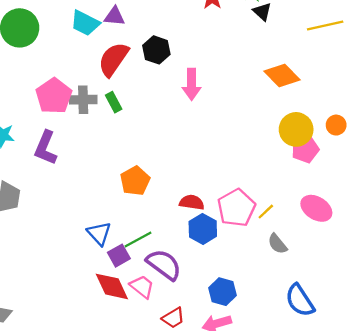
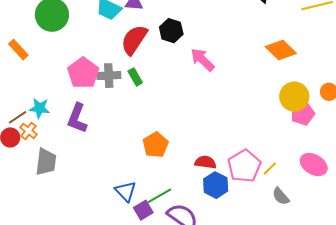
pink arrow: (191, 84) -> (202, 60), turned 136

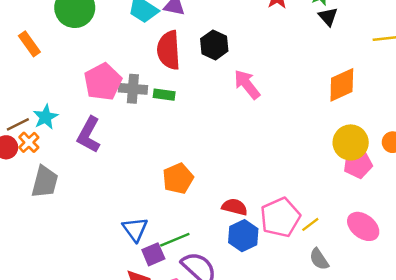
red semicircle: (134, 40) -> (169, 50), turned -44
orange diamond: (281, 50) -> (342, 85), turned -76
green rectangle: (135, 77) -> (164, 95), turned -60
cyan star: (40, 108) -> (45, 117), turned 30

